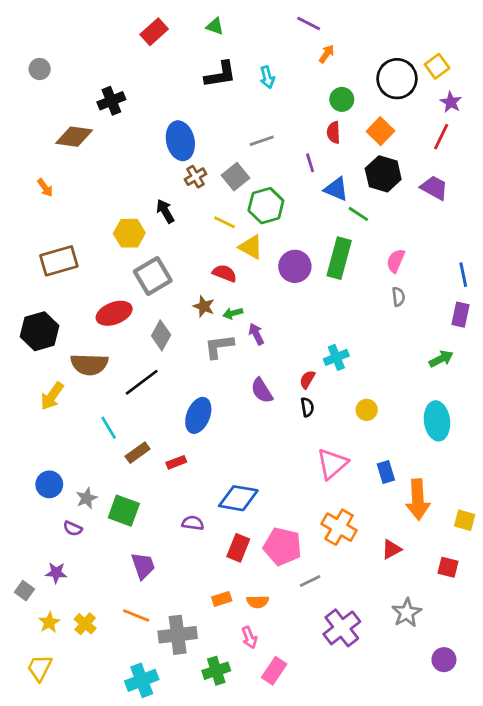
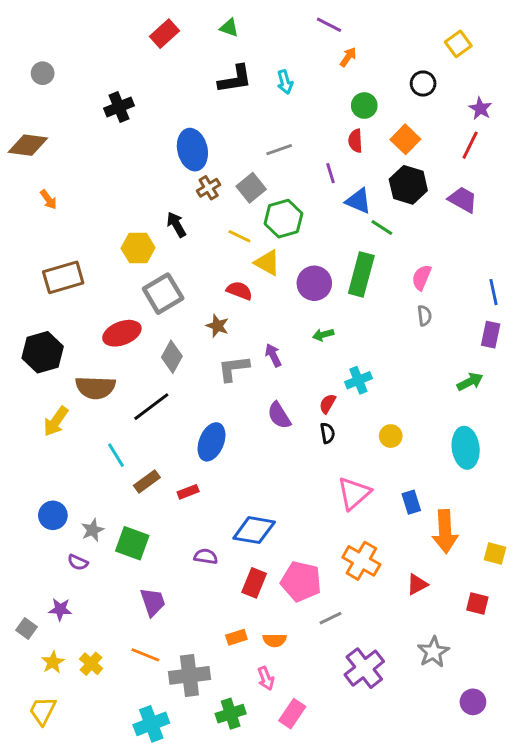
yellow square: (437, 66) -> (458, 44), moved
black circle: (397, 79) -> (423, 84), size x0.6
brown diamond: (74, 137) -> (28, 145), moved
green arrow: (233, 313) -> (323, 335), moved

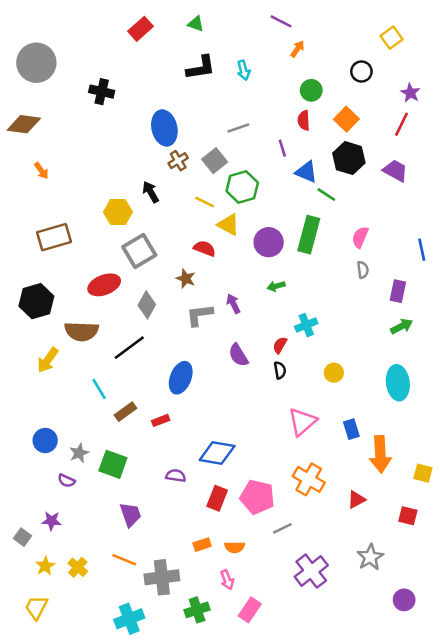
gray circle: (43, 73) -> (36, 63), size x2.0
black cross: (119, 107) -> (102, 92), turned 35
purple rectangle: (491, 335) -> (398, 291), moved

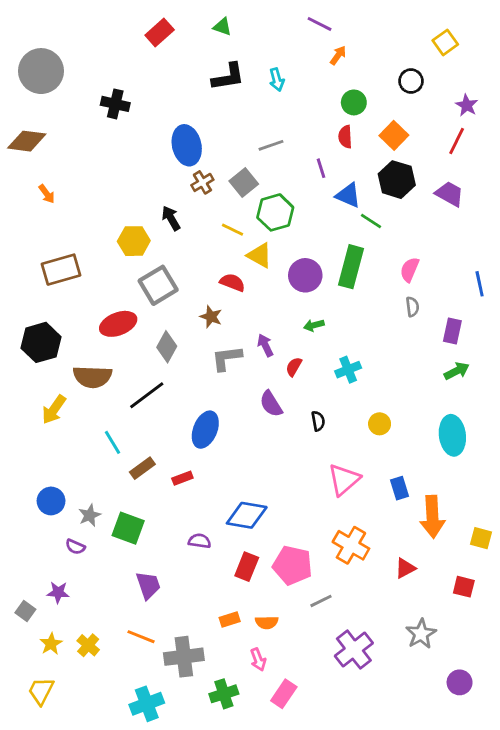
red semicircle: (280, 345) -> (294, 367), moved

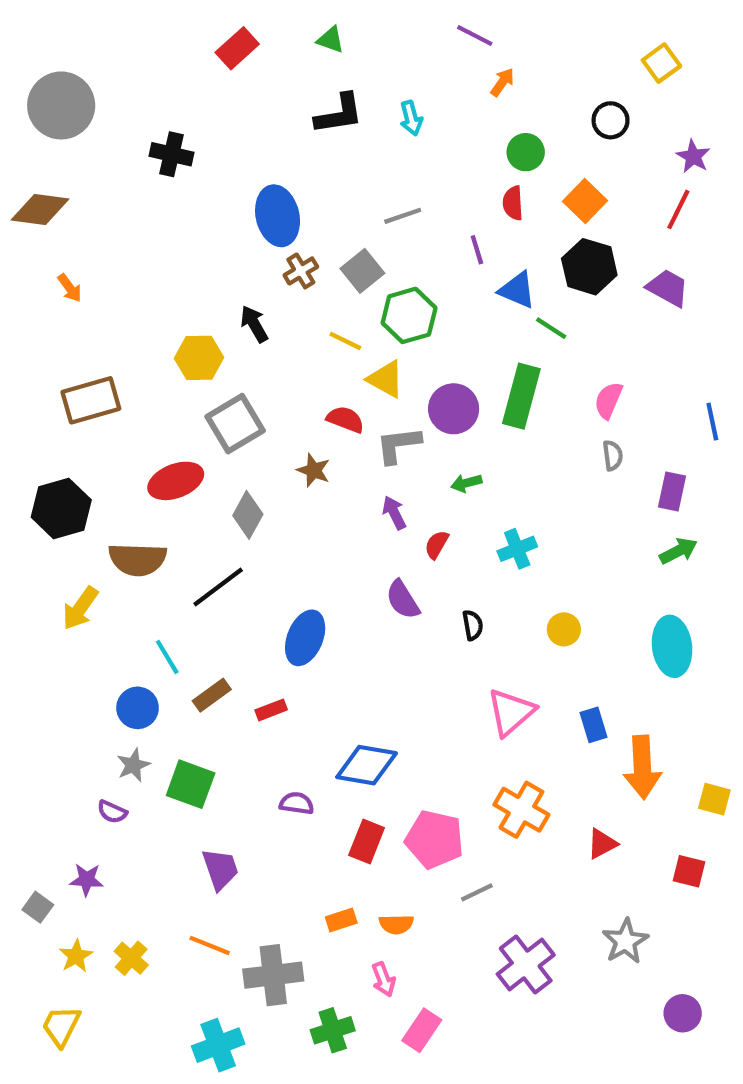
gray L-shape: (227, 358) -> (398, 445), moved
blue circle: (51, 501) -> (138, 708), moved

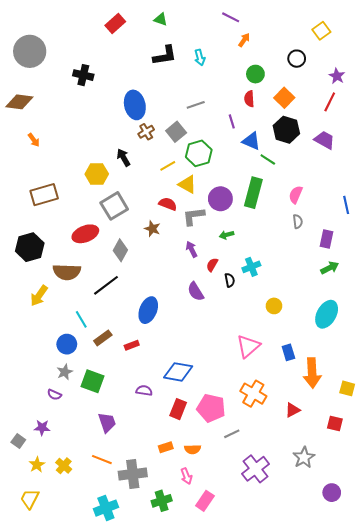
yellow line: (345, 341) -> (168, 166), turned -56
black semicircle: (473, 625) -> (230, 280), moved
cyan ellipse: (672, 646) -> (327, 314), turned 36

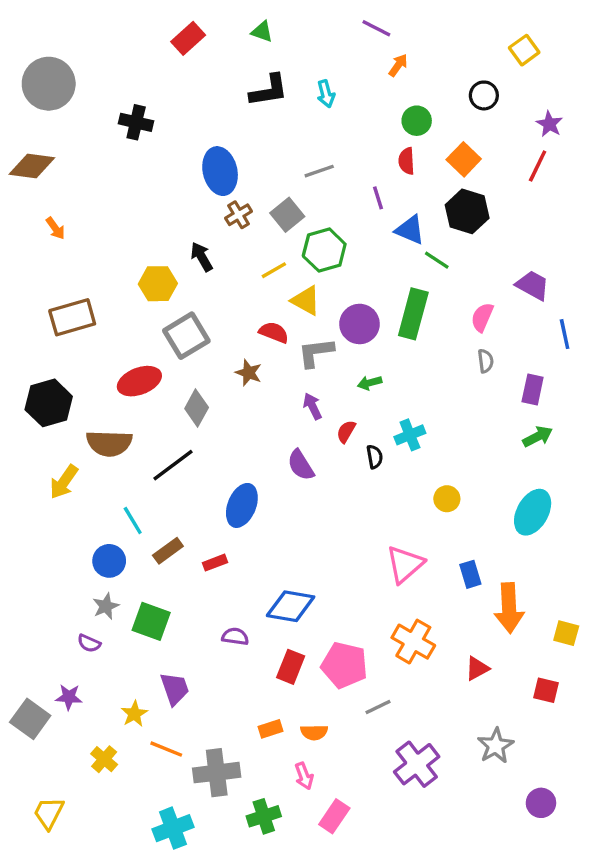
purple trapezoid: (325, 140) -> (533, 285), moved
purple semicircle: (196, 292) -> (301, 465), moved
gray square: (18, 441) -> (30, 719), size x1.6
yellow star: (37, 465) -> (134, 714), moved

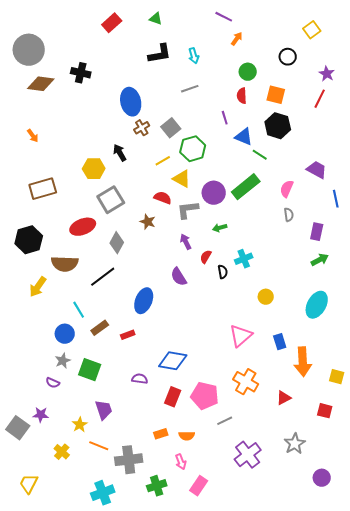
orange square: (464, 159) -> (276, 95), turned -30
brown diamond: (32, 166) -> (41, 84), moved
gray line: (319, 171) -> (190, 89), moved
green rectangle: (413, 314) -> (246, 187), turned 36

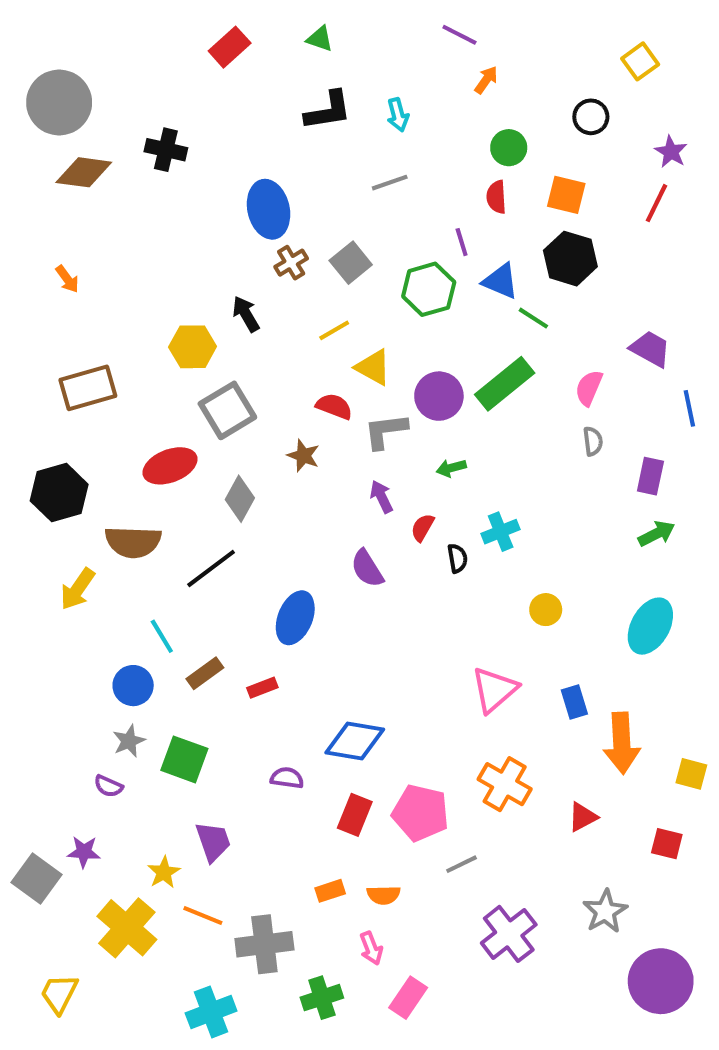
green hexagon: (193, 149) -> (429, 289), moved
yellow cross: (62, 452) -> (127, 928), size x1.8
purple circle: (322, 478) -> (661, 981), size x1.8

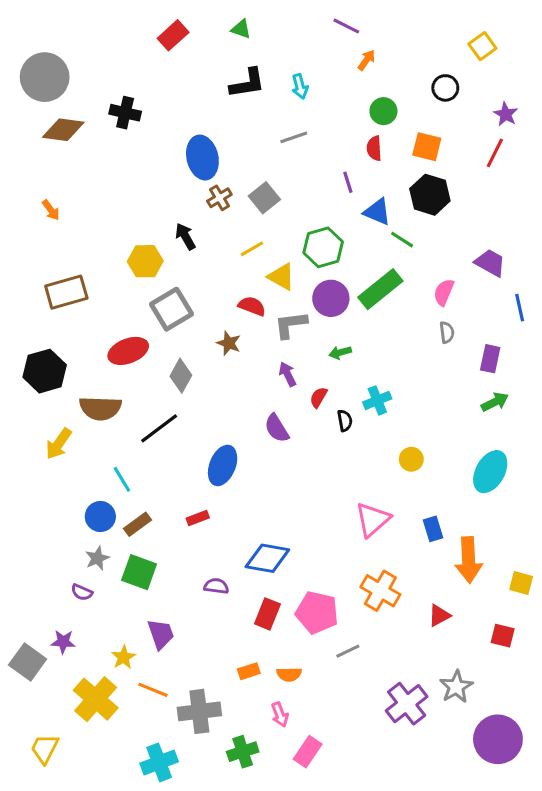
green hexagon: (429, 289) -> (323, 247), moved
brown rectangle: (205, 673) -> (137, 524), moved
purple cross: (509, 934) -> (407, 704), moved

